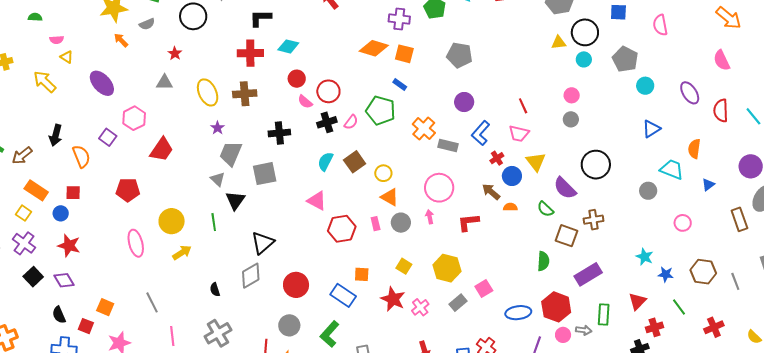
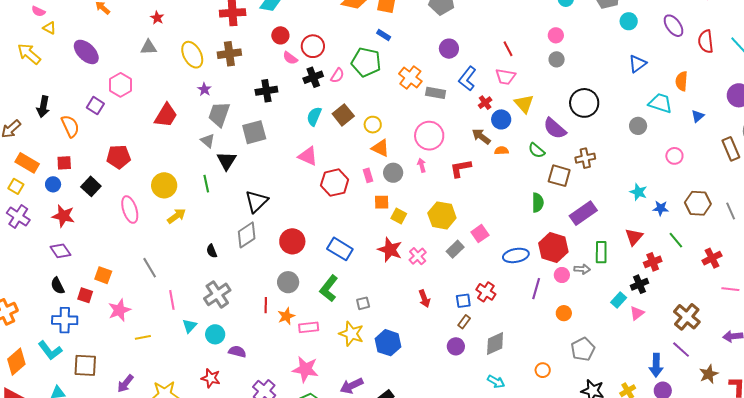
pink semicircle: (57, 40) -> (38, 11), turned 32
red trapezoid: (162, 150) -> (166, 115), moved
orange square: (362, 274) -> (382, 202), moved
black square: (33, 277) -> (91, 186), moved

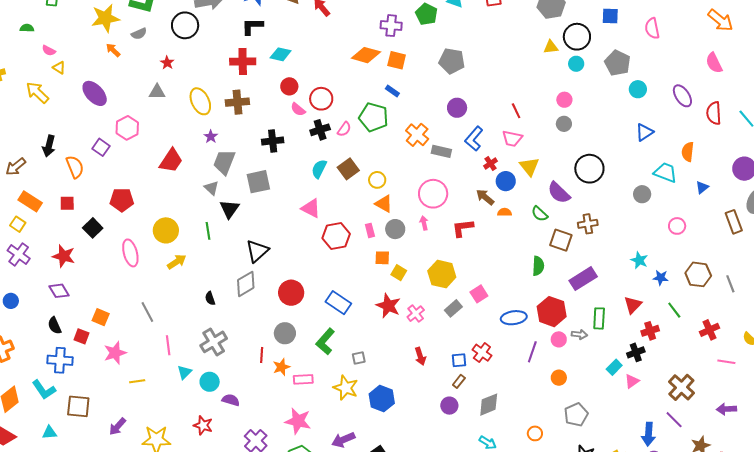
blue circle: (53, 184) -> (11, 301), moved

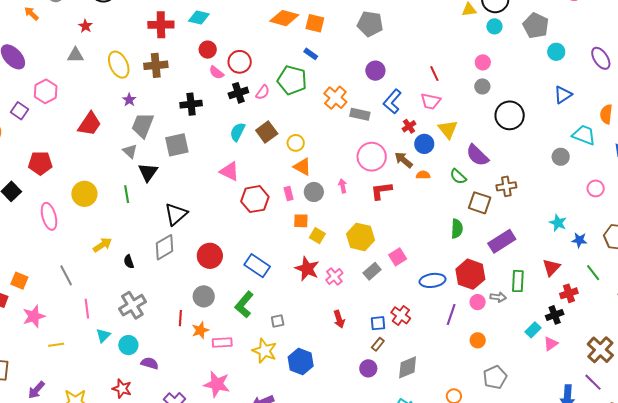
black circle: (589, 169) -> (510, 115), moved
pink circle: (433, 194) -> (372, 157), moved
yellow arrow: (177, 262) -> (102, 245), moved

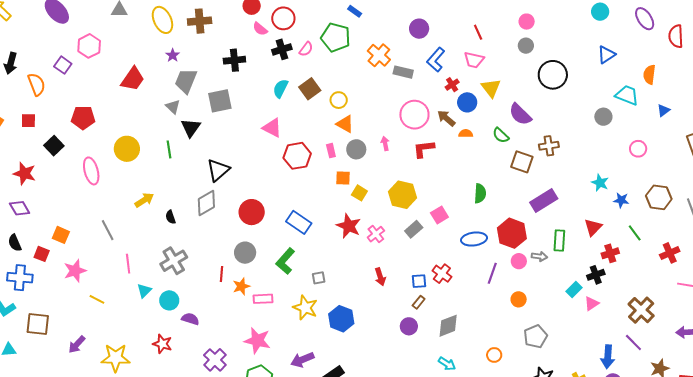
green semicircle: (457, 229) -> (480, 193), moved
yellow line: (56, 345) -> (97, 299), turned 35

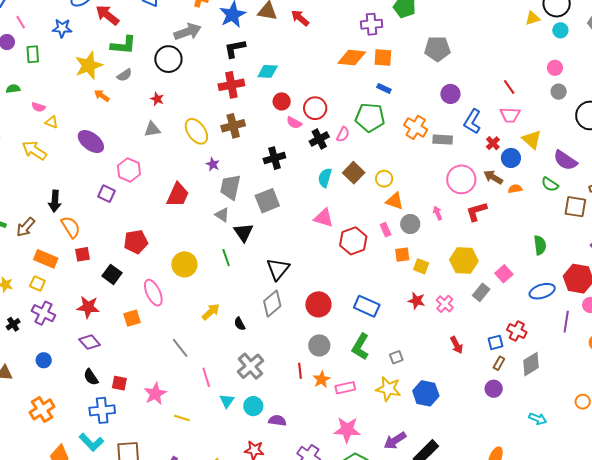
orange semicircle: (37, 84) -> (71, 227), moved
red star: (349, 226) -> (416, 301), size x0.7
orange square: (61, 235) -> (132, 318), moved, turned -30
gray diamond: (448, 326) -> (531, 364), moved

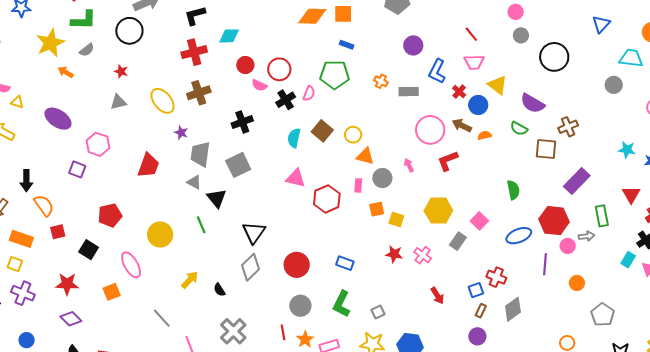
orange cross: (416, 127) -> (381, 81), size x0.6
pink rectangle: (386, 230) -> (358, 185), turned 32
blue rectangle: (367, 306) -> (345, 263), size x0.7

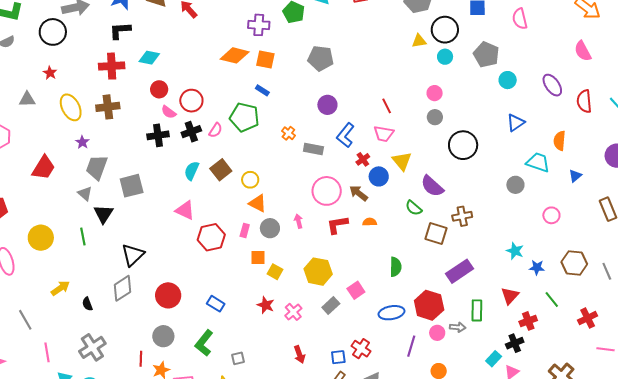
red star: (121, 71) -> (50, 73), moved
black cross: (242, 122) -> (158, 135), moved
orange semicircle: (484, 135) -> (370, 222), moved

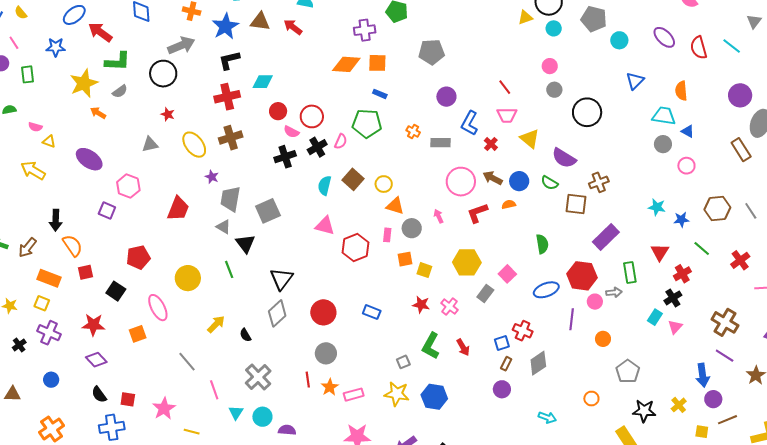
blue circle: (379, 176) -> (519, 181), moved
blue triangle: (575, 176) -> (688, 131), moved, turned -40
gray circle: (515, 185) -> (663, 144), moved
green L-shape: (204, 343) -> (431, 346), moved

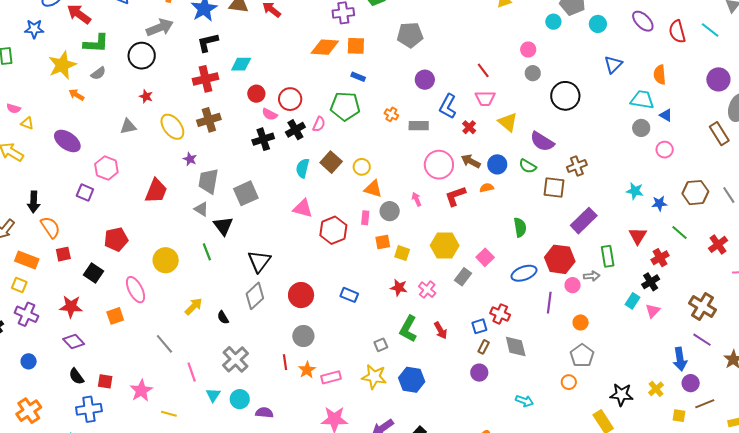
cyan circle: (554, 28) -> (553, 22), moved
gray diamond: (538, 363) -> (516, 347), turned -70
gray pentagon: (628, 371) -> (582, 356), moved

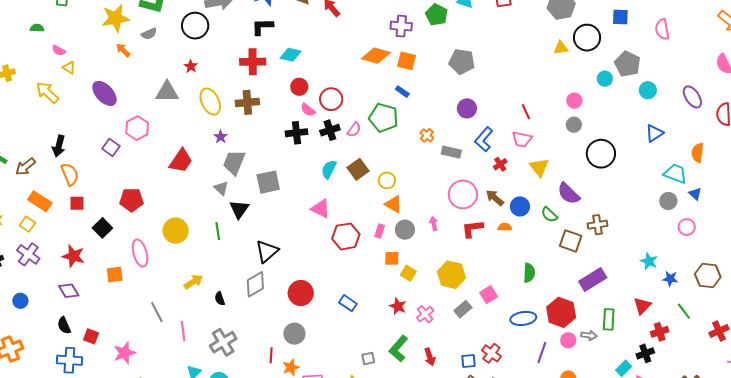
gray triangle: (128, 126) -> (167, 92), size x1.4
pink line: (192, 372) -> (183, 331), moved

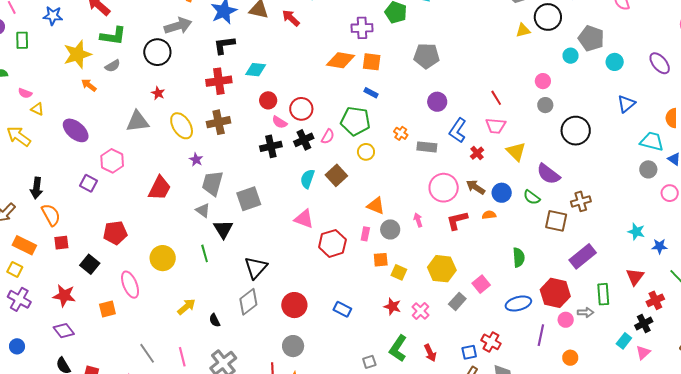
yellow circle: (387, 180) -> (366, 152), moved
gray line: (157, 312) -> (147, 353), moved

